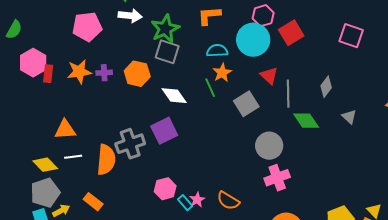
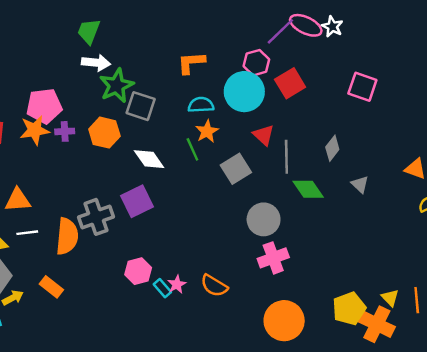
pink pentagon: (87, 27) -> (44, 106), moved
green star: (165, 29) -> (117, 86), moved

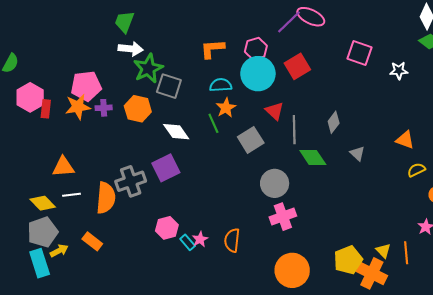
white star: (332, 27) -> (399, 71), moved, turned -30
pink hexagon: (256, 63) -> (256, 49), moved
pink square: (362, 87) -> (359, 53), moved
orange semicircle: (214, 286) -> (232, 240), turned 65

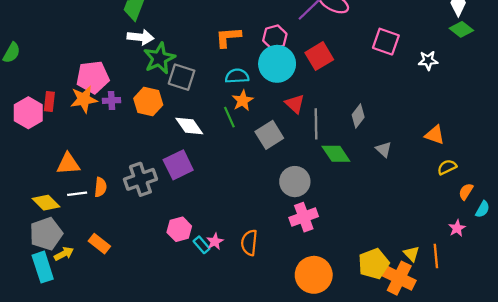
pink hexagon: (30, 97) -> (28, 113), moved
orange semicircle: (106, 198) -> (100, 187), moved, size x0.6

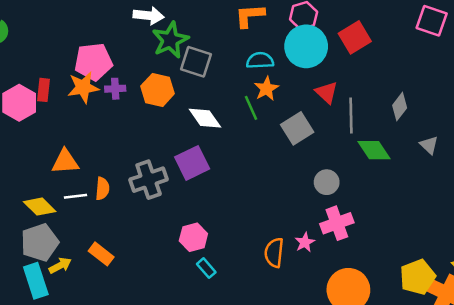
gray circle: (295, 182) -> (327, 182), size x0.7
pink star: (215, 242) -> (305, 242), moved
cyan rectangle: (202, 245) -> (206, 268), moved

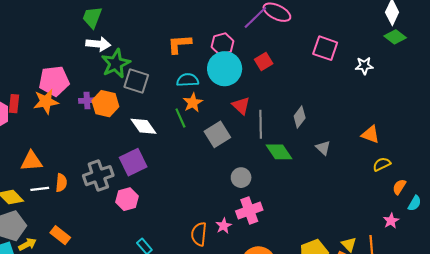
red square: (355, 37) -> (264, 62), size x0.7
purple cross: (115, 89) -> (87, 101), moved
pink hexagon: (193, 237) -> (127, 199), moved

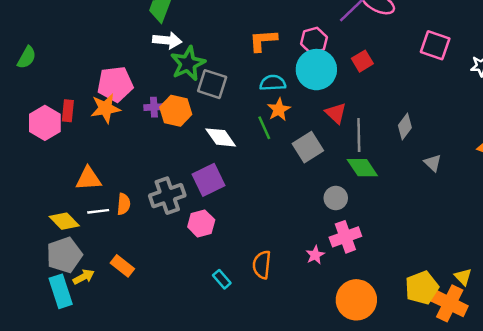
green diamond: (279, 152) -> (362, 168), moved
orange semicircle: (199, 234) -> (262, 265), moved

